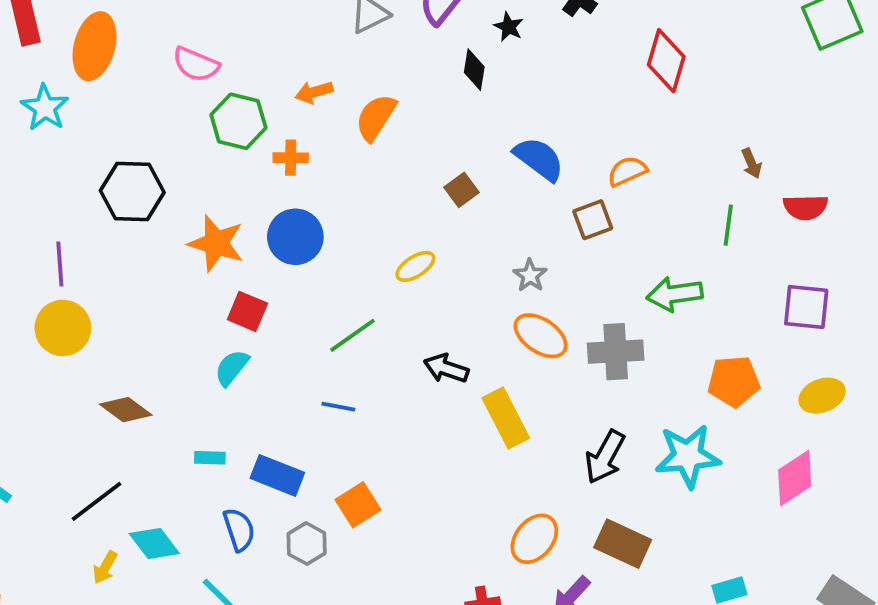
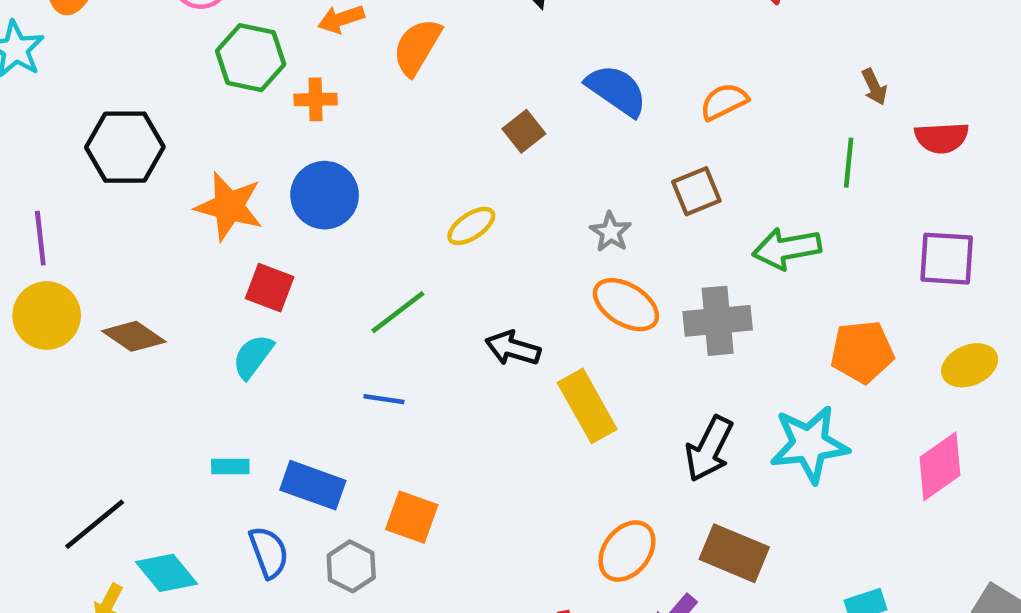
brown square: (593, 220) -> (696, 191), moved
brown diamond: (126, 410) -> (134, 336), moved
orange square: (358, 505) -> (412, 517), turned -36

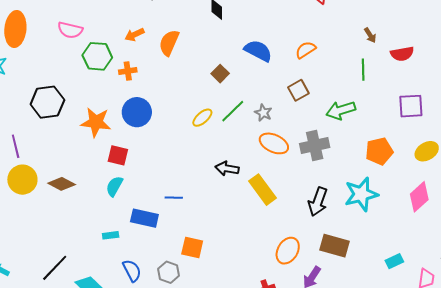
green line: (398, 312) -> (233, 111), moved
blue rectangle: (313, 485) -> (144, 218), moved

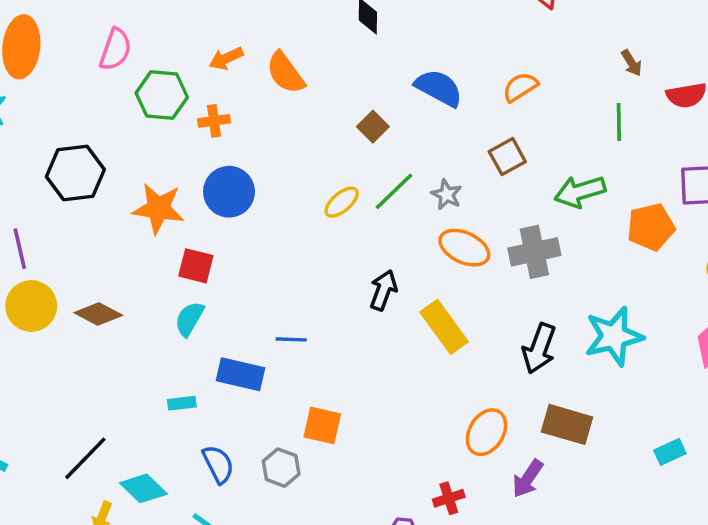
pink semicircle: (70, 30) -> (115, 49), turned -85
orange semicircle: (169, 43) -> (285, 73), turned -60
orange pentagon: (379, 151) -> (651, 227), moved
black arrow: (227, 169) -> (383, 290), turned 100

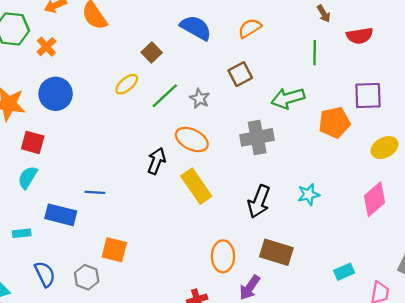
orange cross: (214, 121) -> (46, 47), turned -36
yellow ellipse: (342, 202) -> (127, 84), moved
orange ellipse: (464, 248) -> (192, 140), moved
cyan star: (614, 336) -> (309, 194), size x0.6
orange ellipse: (486, 432) -> (223, 256), turned -32

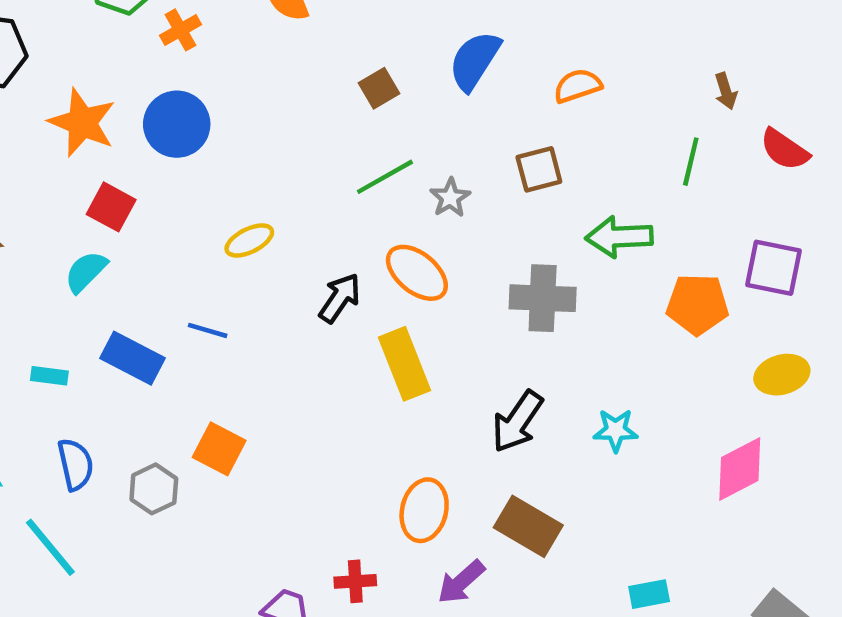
blue semicircle: (196, 28) -> (475, 61), turned -100
red semicircle: (360, 36) -> (785, 150), turned 30
yellow ellipse: (127, 84) -> (249, 240), moved

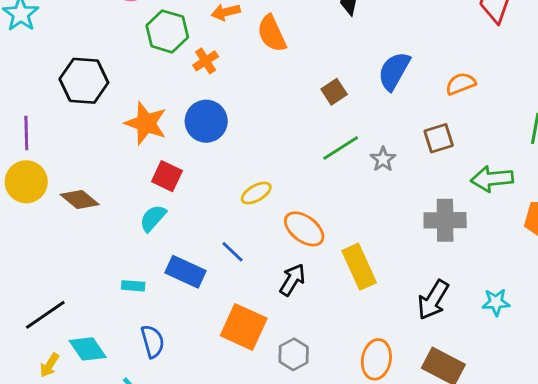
orange ellipse: (417, 273) -> (304, 229), moved
black arrow: (340, 298) -> (292, 280), moved
blue line: (208, 330) -> (233, 252), turned 30
orange square: (219, 449) -> (244, 327), size x1.4
gray hexagon: (154, 489) -> (294, 354), moved

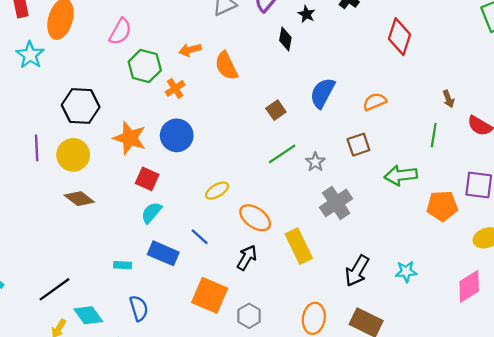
yellow circle: (26, 182) -> (73, 155), moved
cyan semicircle: (153, 218) -> (151, 213), moved
gray cross: (445, 220) -> (336, 203), moved, turned -32

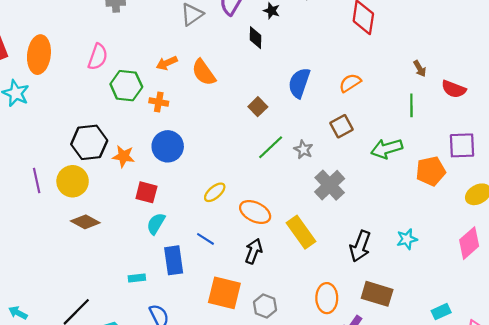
orange cross: (175, 88) -> (159, 102), turned -36
black hexagon: (81, 106) -> (89, 142), moved
orange star: (130, 138) -> (123, 156), size x0.7
blue rectangle: (163, 253) -> (174, 260), turned 68

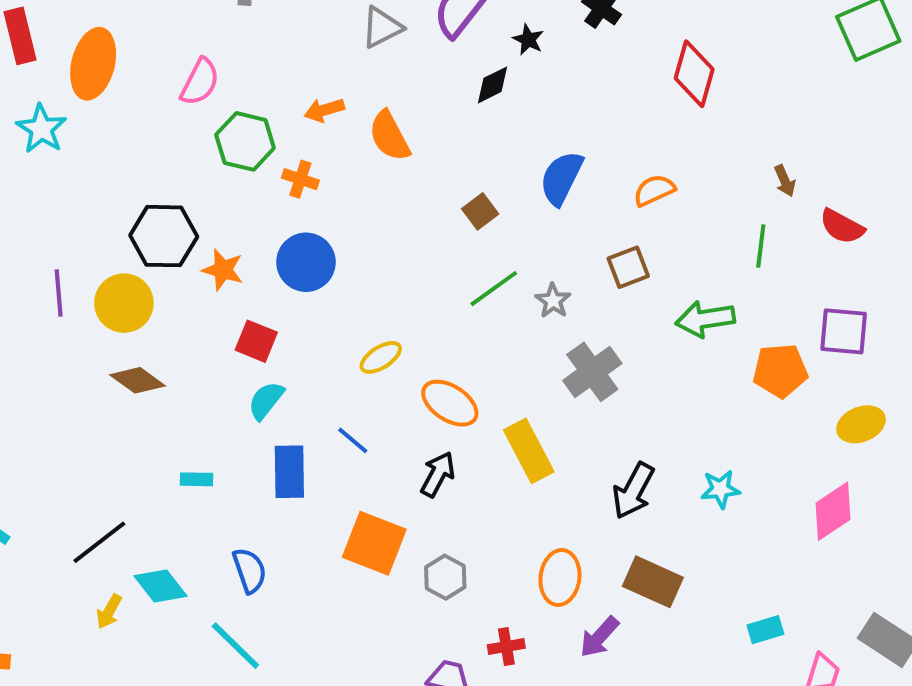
black diamond: (256, 38) -> (492, 85), turned 55
cyan rectangle: (137, 278) -> (196, 479), moved

